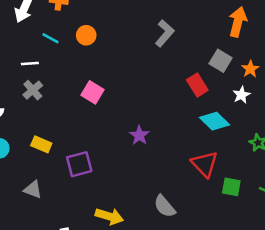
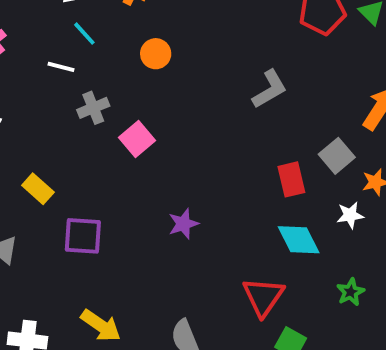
cyan line: (50, 38) -> (84, 34), moved
gray cross: (33, 90) -> (93, 108), moved

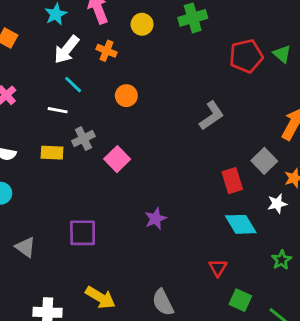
yellow rectangle: (38, 189) -> (52, 153), moved, turned -35
red triangle: (263, 297) -> (218, 268), size x0.6

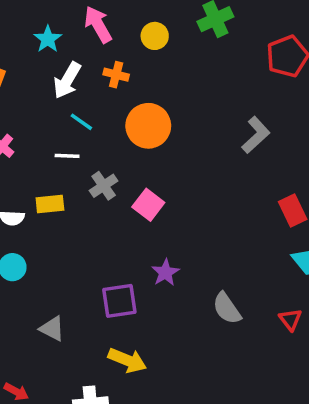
orange circle: (126, 96) -> (148, 126), size x1.6
yellow rectangle: (52, 153) -> (50, 204), moved
purple star: (156, 219) -> (165, 272), moved
yellow arrow: (100, 298) -> (127, 360), moved
gray semicircle: (163, 302) -> (227, 308), moved

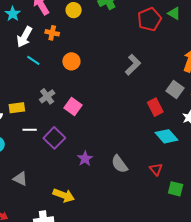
orange circle: (148, 126) -> (71, 61), size x0.7
white line: (67, 156) -> (30, 130), moved
purple star: (165, 272) -> (85, 159), moved
purple square: (119, 301) -> (54, 138), moved, turned -35

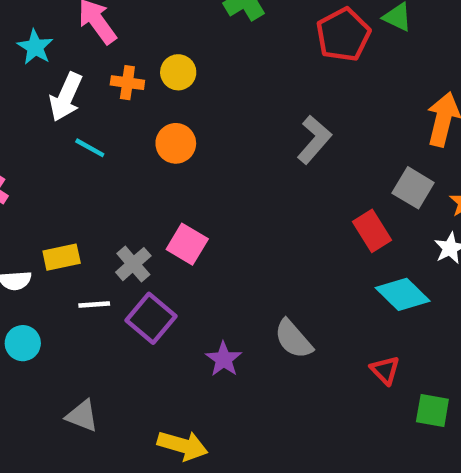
yellow circle: (74, 10) -> (178, 72), moved
gray cross: (47, 96) -> (133, 264), moved
gray semicircle: (119, 164) -> (293, 339), moved

